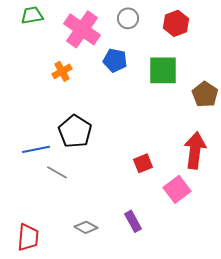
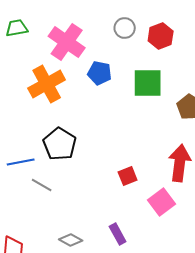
gray circle: (128, 18) -> (125, 28), moved
orange cross: (62, 71) -> (47, 84), size x1.8

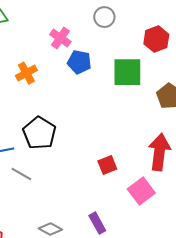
red hexagon: (161, 36) -> (156, 39), moved
pink cross: (67, 42) -> (60, 38), moved, size x0.6
orange cross: (47, 84) -> (26, 73), size x0.6

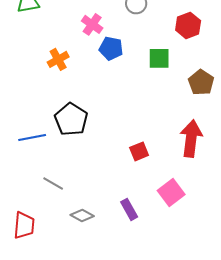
green square: (127, 72) -> (159, 58), size x0.7
gray line: (21, 174) -> (53, 183), moved
pink square: (141, 191) -> (171, 192), moved

